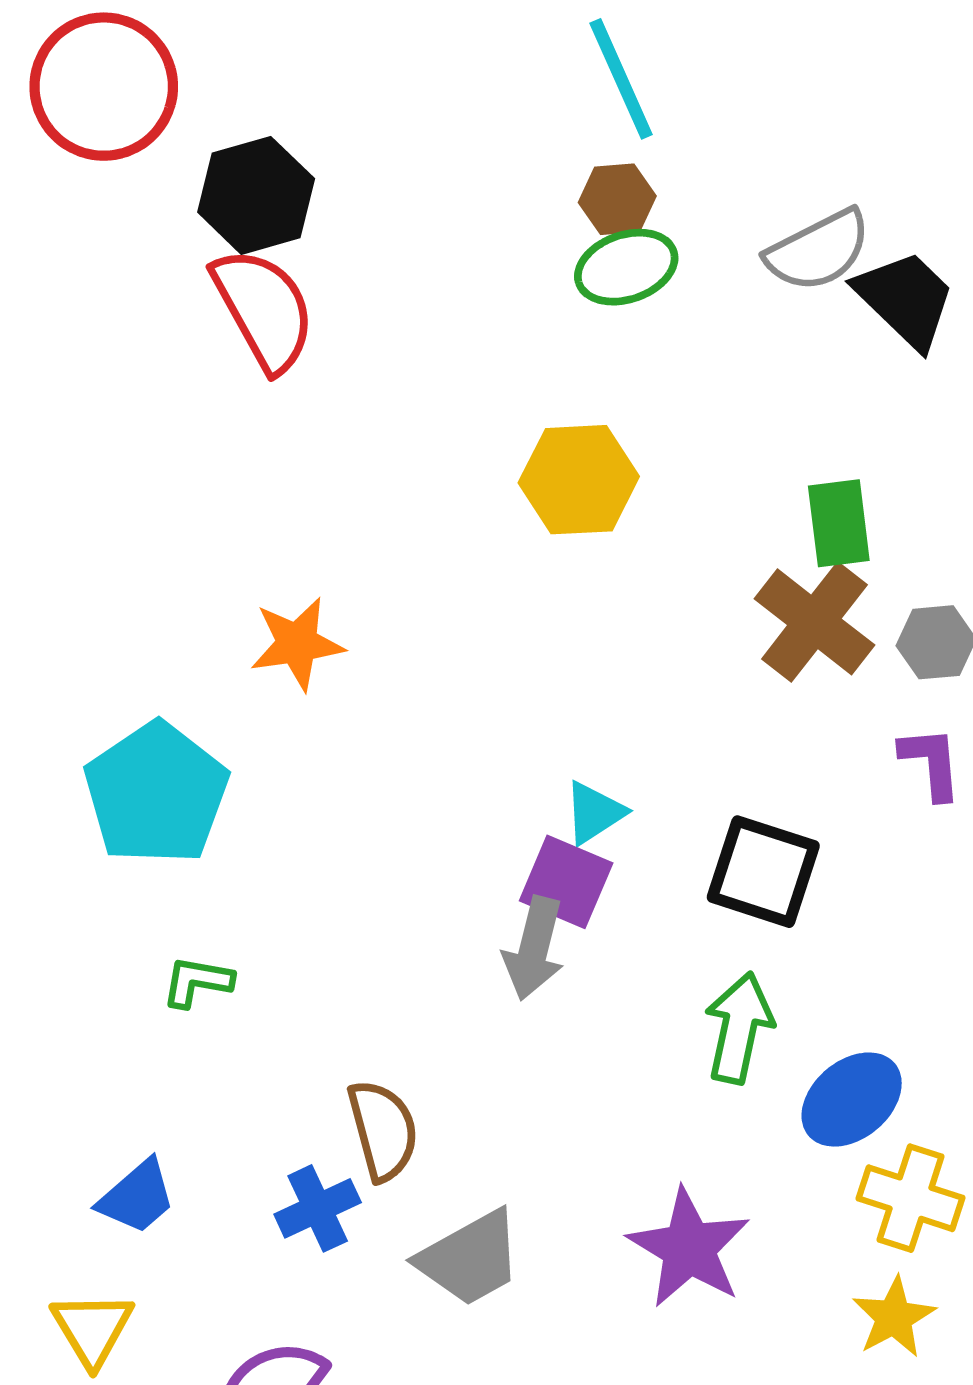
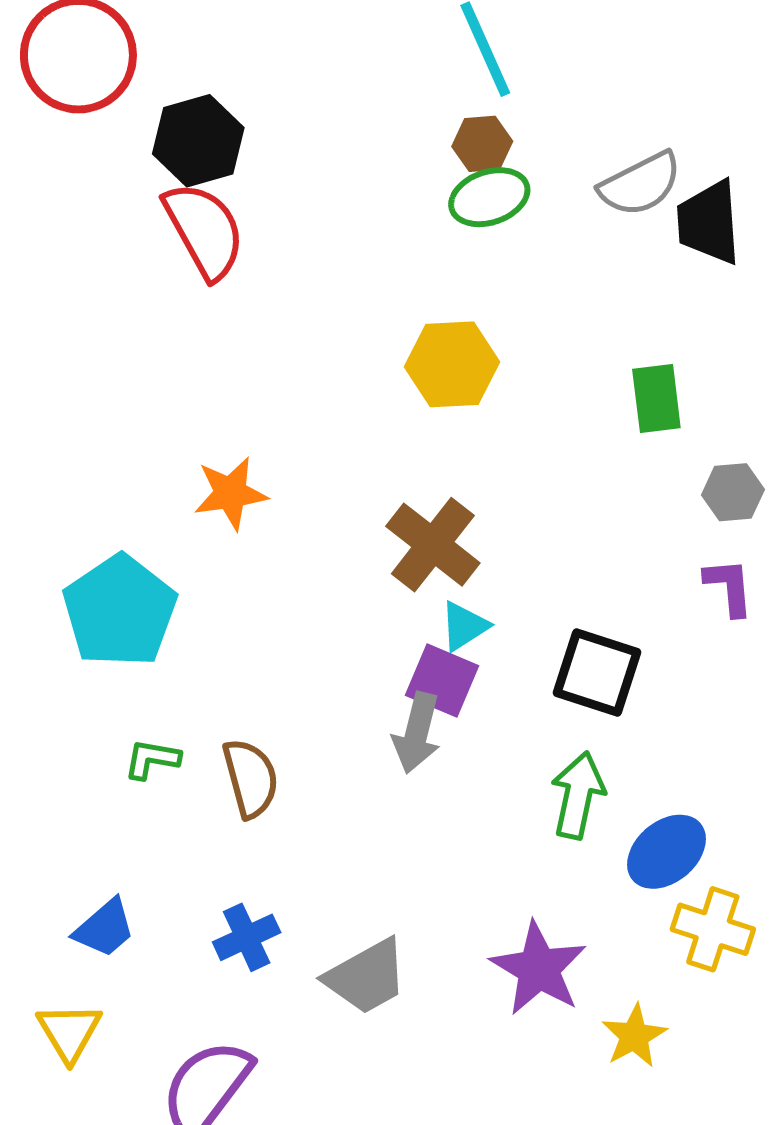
black trapezoid: (905, 299) -> (709, 222), turned -138
brown cross: (814, 622) -> (433, 545), moved
brown semicircle: (383, 1130) -> (251, 778), moved
yellow star: (894, 1317) -> (634, 1036), moved

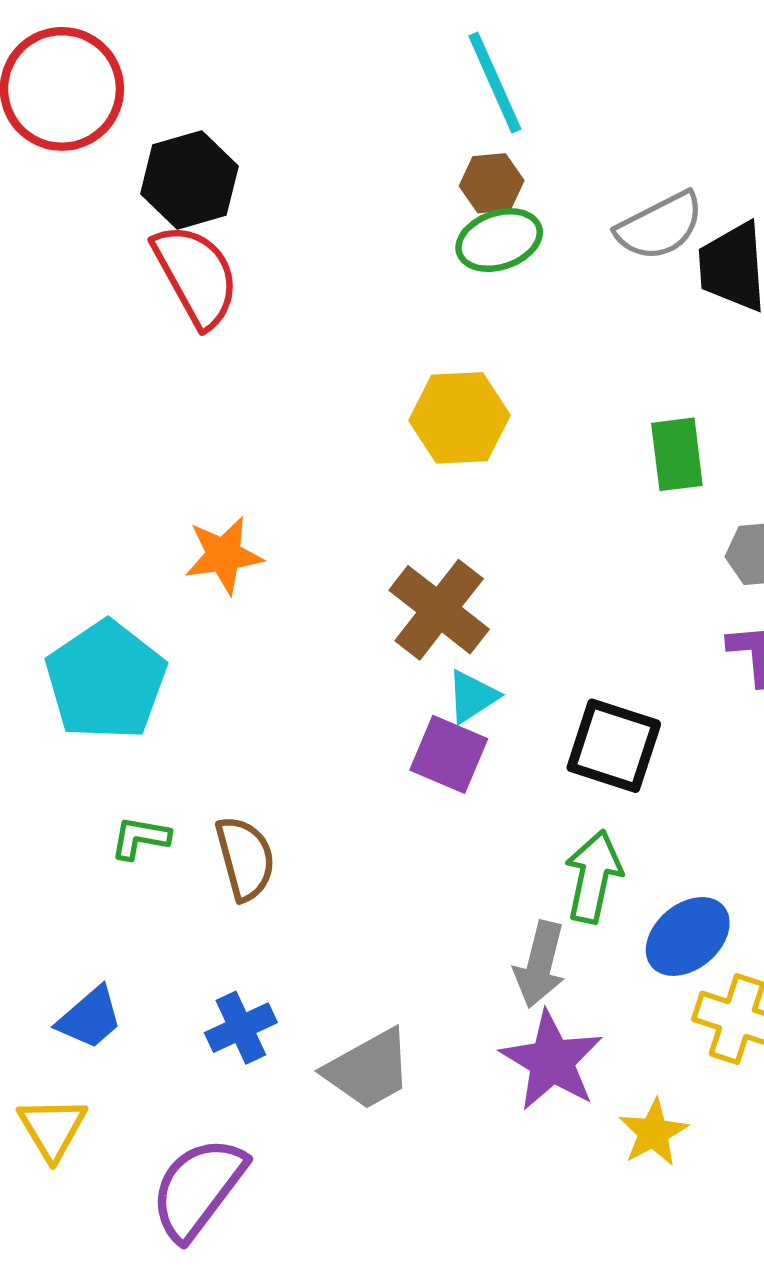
gray arrow: (417, 733) -> (540, 964), moved

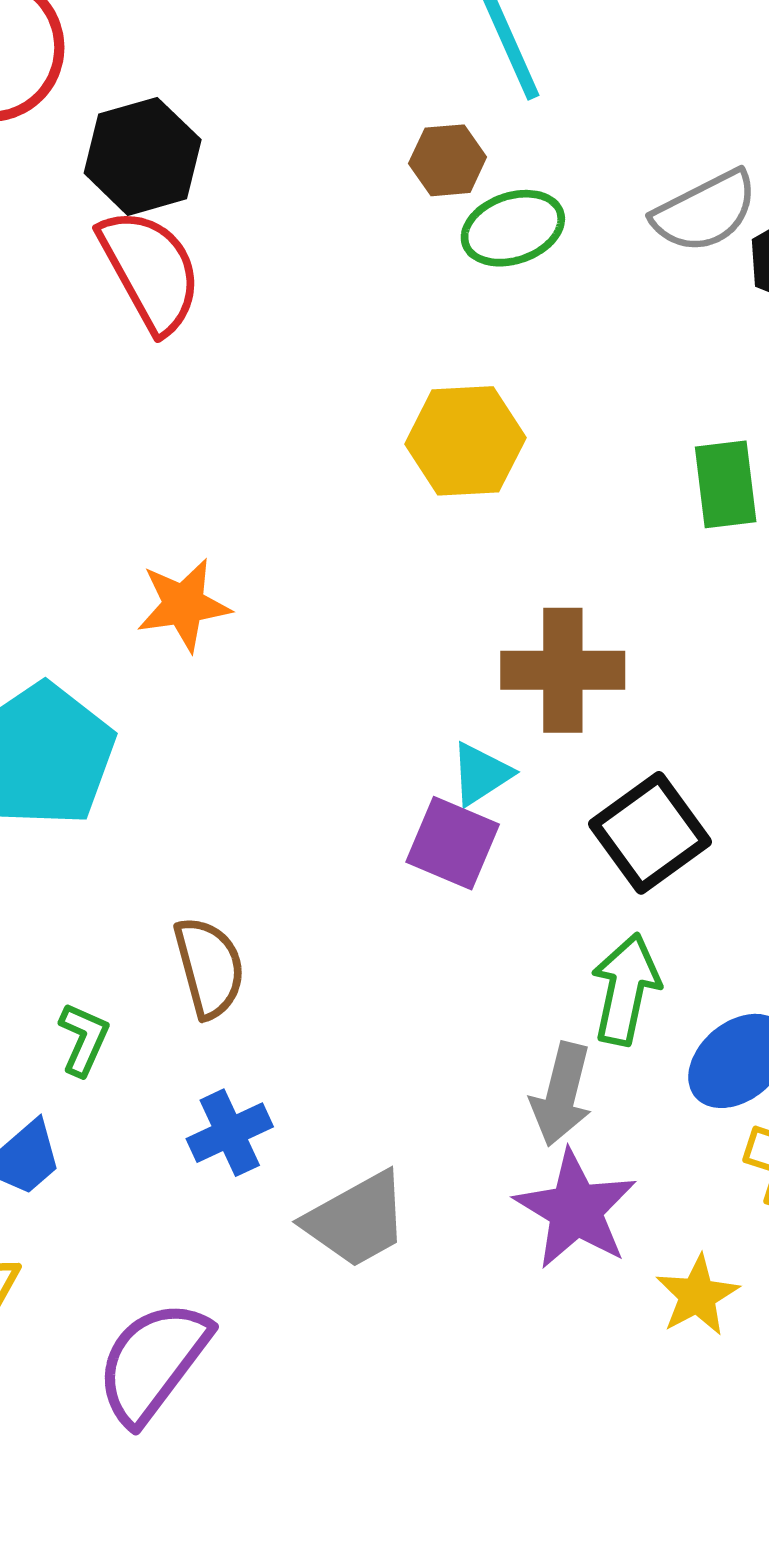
brown hexagon: (492, 183) -> (448, 160), moved
brown cross: (439, 610) -> (563, 670), moved, turned -38
black square: (614, 746) -> (650, 833), turned 36
green L-shape: (140, 838) -> (84, 1039), moved, turned 104
blue cross: (241, 1028) -> (230, 1133), moved

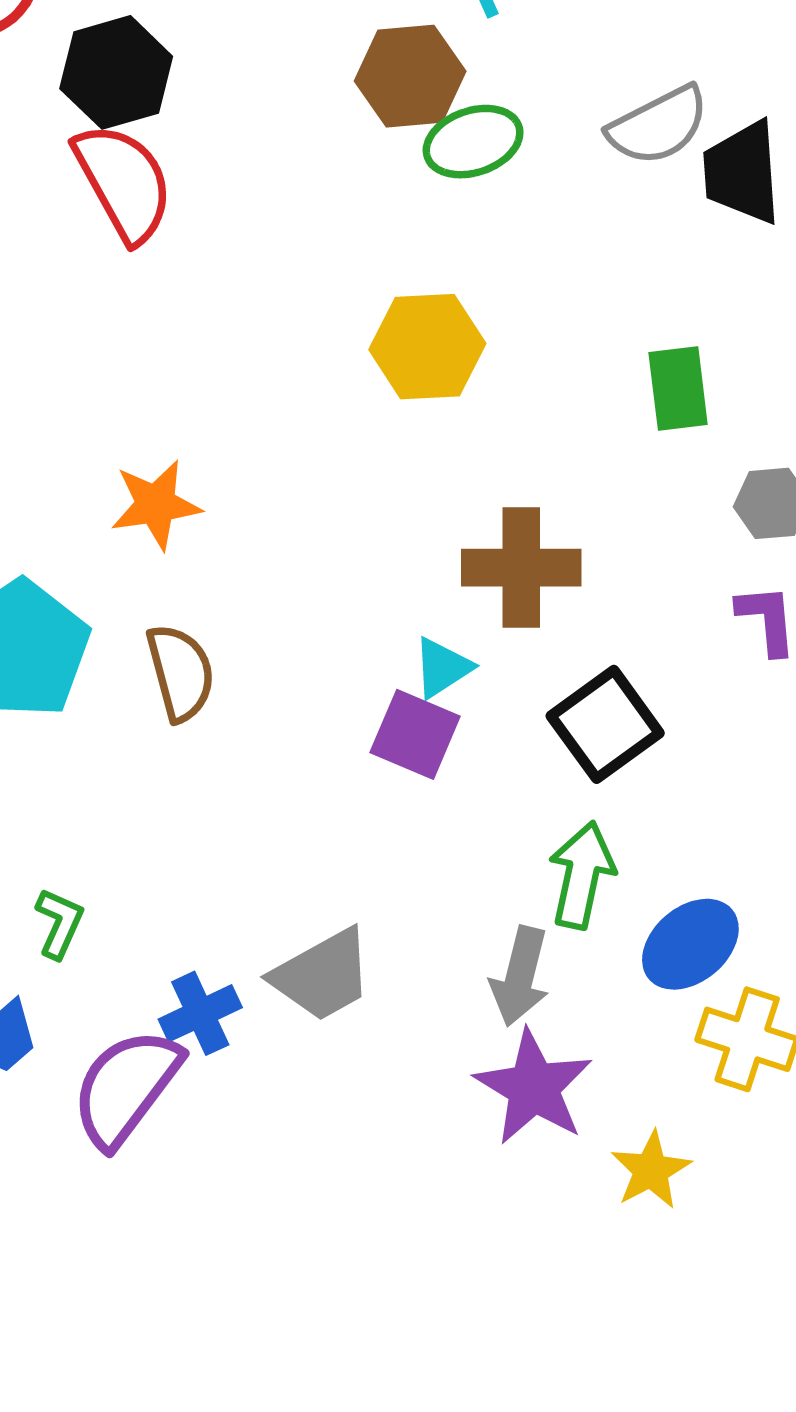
brown hexagon: (448, 160) -> (410, 76), size x1.5
brown semicircle: (209, 967) -> (180, 673), moved
gray trapezoid: (357, 1220) -> (322, 975), moved
purple semicircle: (153, 1362) -> (126, 1087), moved

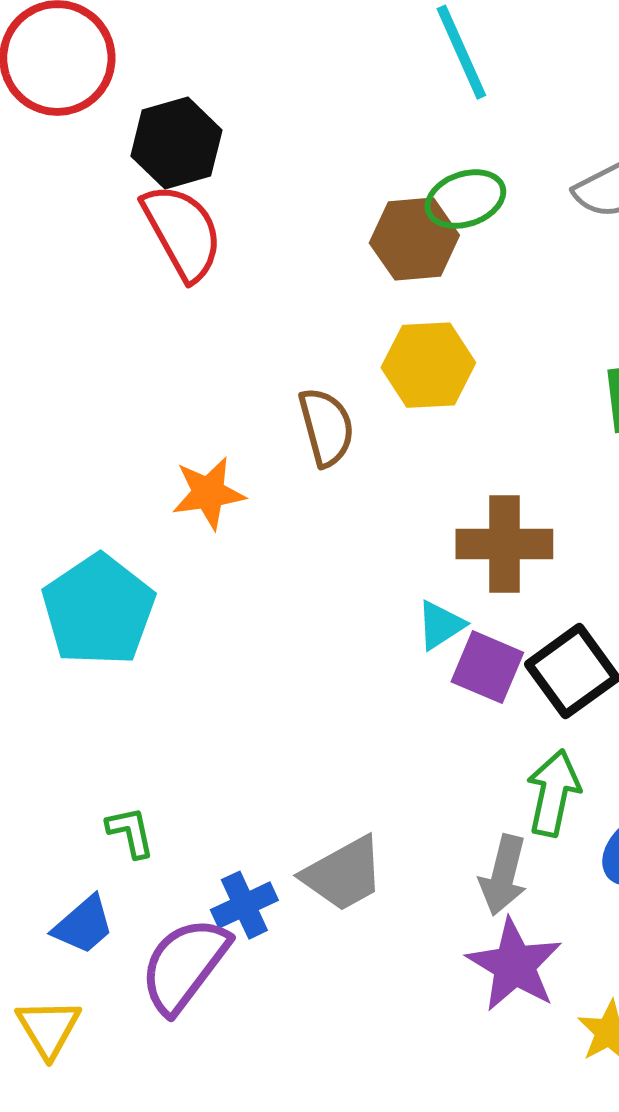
brown hexagon: (410, 76) -> (414, 239), moved
brown semicircle: (180, 673) -> (326, 427), moved
purple square: (415, 734) -> (487, 667), moved
green L-shape: (59, 923) -> (130, 832), turned -36

